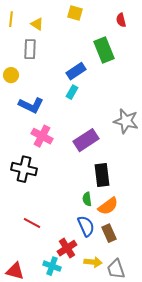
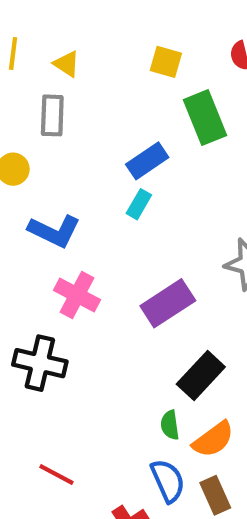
yellow square: (75, 13) -> (166, 62), moved
black rectangle: (102, 175) -> (201, 375), turned 50

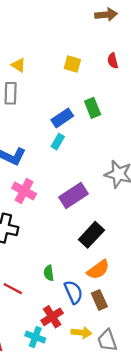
green rectangle: (205, 118) -> (93, 108), moved, size x0.7
green semicircle: (170, 425) -> (49, 273), moved

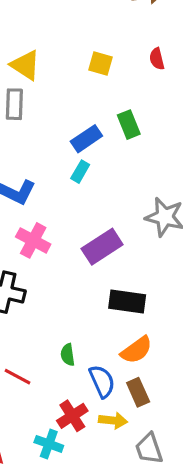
yellow triangle: (18, 65) -> (25, 65), size x1.5
black rectangle: (91, 235) -> (127, 301), turned 55
yellow arrow: (81, 333) -> (113, 420), moved

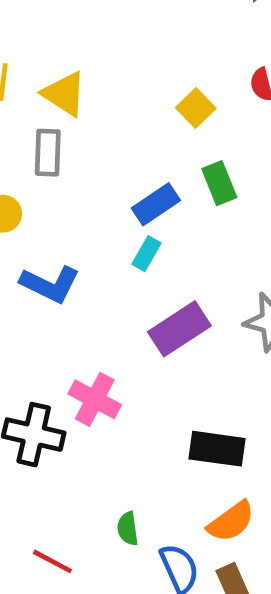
yellow square: (100, 64) -> (196, 108), moved, turned 30
pink cross: (33, 240) -> (95, 399), moved
purple rectangle: (102, 247) -> (179, 329), moved

